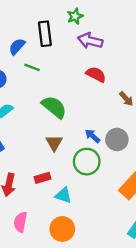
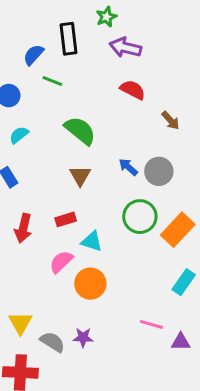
green circle: (87, 162) -> (140, 217), moved
pink semicircle: (20, 222) -> (61, 262), moved, turned 36

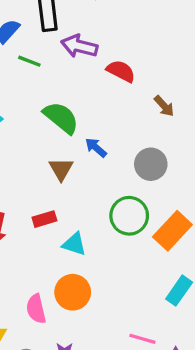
purple arrow: (125, 47) -> (79, 46), moved
blue arrow: (128, 167) -> (96, 148), moved
pink semicircle: (61, 262) -> (36, 309), moved, turned -60

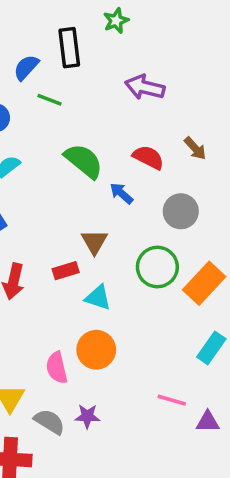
purple arrow: (79, 46) -> (145, 87), moved
red semicircle: (121, 71) -> (148, 157), moved
brown triangle: (61, 169) -> (94, 242), moved

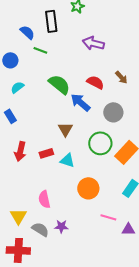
blue semicircle: (26, 67) -> (27, 32), turned 91
blue arrow: (121, 193) -> (80, 102), size x1.5
red rectangle: (66, 271) -> (46, 153), moved
orange circle: (96, 350) -> (88, 188), moved

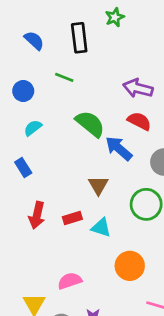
blue semicircle: (27, 32) -> (34, 40), moved
purple arrow: (93, 43) -> (138, 88), moved
pink semicircle: (44, 199) -> (70, 281), turned 84

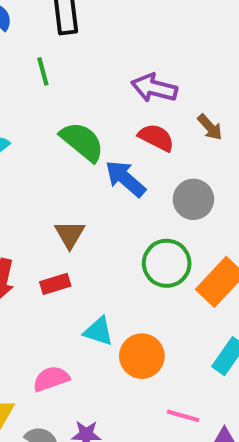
green line: (64, 77) -> (43, 71), turned 54
brown triangle: (98, 185) -> (70, 234), moved
cyan triangle: (101, 228) -> (99, 331), moved

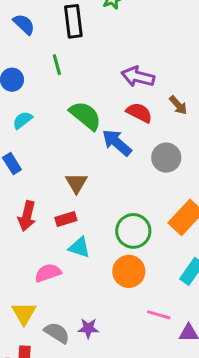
green circle: (167, 263) -> (133, 231), moved
cyan triangle: (99, 331) -> (79, 247), moved
pink semicircle: (51, 379) -> (48, 273), moved

